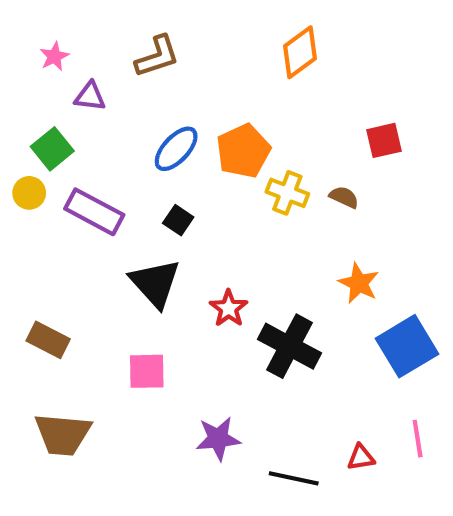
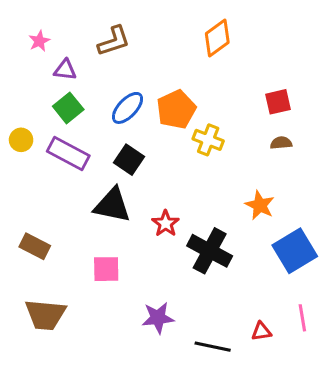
green square: (52, 149) -> (68, 108), moved
brown semicircle: (344, 197) -> (281, 143), moved, turned -30
black square: (178, 220) -> (129, 160), size x1.4
black triangle: (155, 283) -> (112, 205), turned -36

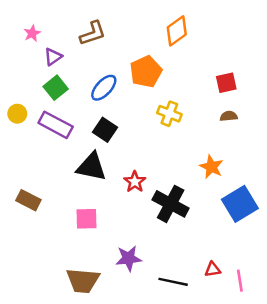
purple triangle: (65, 70) -> (53, 57), turned -42
orange pentagon: (176, 109) -> (146, 72), moved
brown trapezoid: (45, 315) -> (83, 281), moved
pink line: (302, 318) -> (240, 281), moved

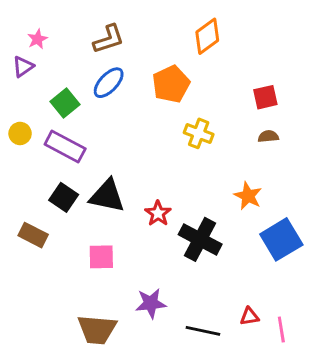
purple triangle: (53, 57) -> (23, 67), moved
blue ellipse: (104, 88) -> (109, 83), moved
black square: (105, 130) -> (64, 197), moved

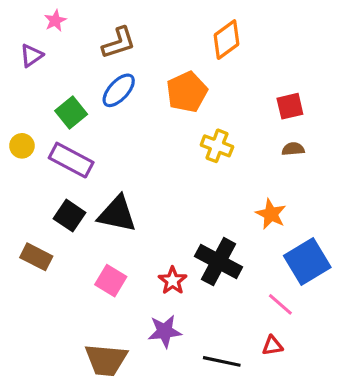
pink star: (37, 39) -> (55, 21), moved
purple triangle: (23, 67) -> (31, 55), moved
red star: (158, 213) -> (173, 281), moved
pink square: (101, 257) -> (111, 281), turned 32
pink line: (281, 329) -> (280, 304), moved, turned -40

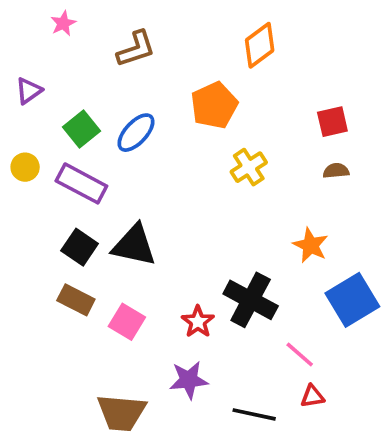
purple triangle: (31, 55) -> (29, 91), moved
blue ellipse: (119, 90) -> (136, 133), moved
yellow cross: (217, 146) -> (249, 167), turned 36
brown rectangle: (36, 257) -> (76, 300), moved
pink line: (280, 304) -> (300, 354), moved

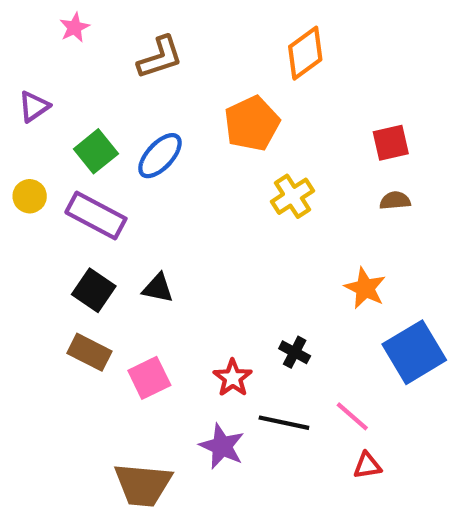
black triangle: (134, 245) -> (158, 288), size x0.6
black cross: (251, 300) -> (295, 352), size x0.5
pink square: (127, 322) -> (149, 378), turned 33
purple star: (189, 380) -> (222, 446), turned 30
black line: (254, 414) -> (284, 423), moved

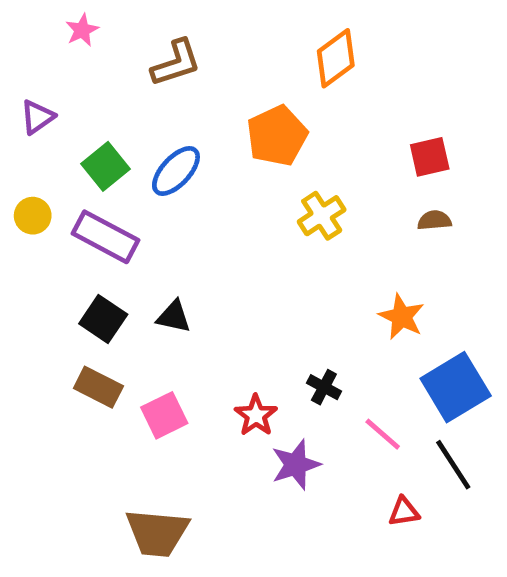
pink line: (352, 416) -> (383, 434), moved
black line: (284, 423) -> (453, 465), moved, turned 45
purple star: (222, 446) -> (296, 465), moved, turned 30

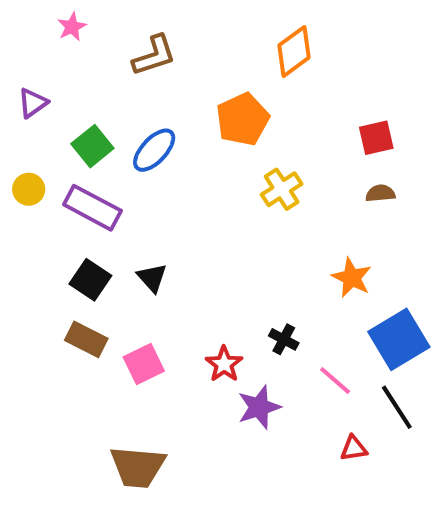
black triangle: (174, 317) -> (152, 278), turned 36

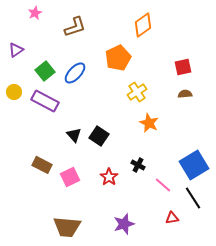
orange star: (352, 278) -> (149, 123), moved
black square: (90, 280) -> (99, 136), moved
purple star: (259, 407) -> (124, 224), moved

